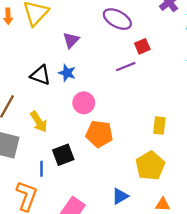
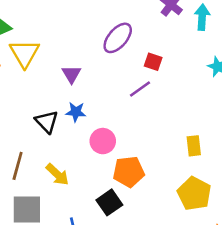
purple ellipse: (117, 19) -> (118, 38), turned -64
red square: (142, 46) -> (153, 62), turned -35
black triangle: (41, 75) -> (47, 122), turned 40
black square: (63, 155) -> (109, 202), moved

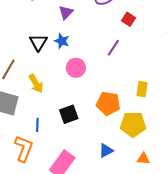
purple line: (140, 89) -> (113, 48), moved, turned -36
orange pentagon: (129, 172) -> (108, 104), moved
yellow pentagon: (194, 194) -> (133, 124), turned 30

